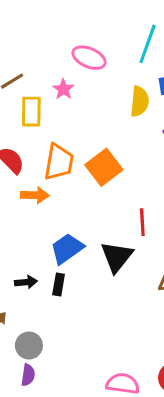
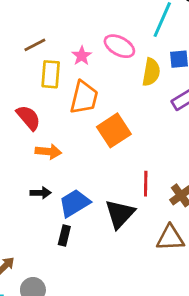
pink ellipse: (89, 58) -> (119, 46), moved
orange trapezoid: (59, 162) -> (84, 97), moved
black arrow: (26, 282) -> (41, 193), moved

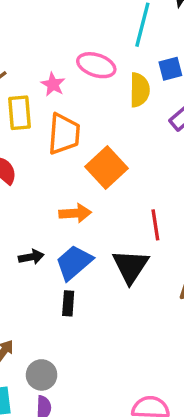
orange arrow: (48, 152) -> (75, 213), moved

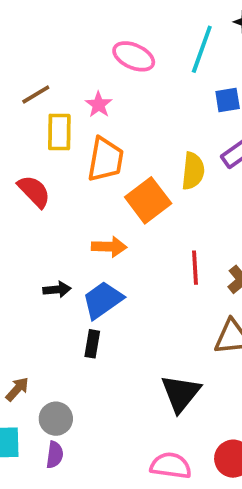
pink ellipse: (96, 65) -> (134, 56), moved
yellow semicircle: (140, 90) -> (193, 171), moved
black triangle: (130, 266) -> (181, 393), moved

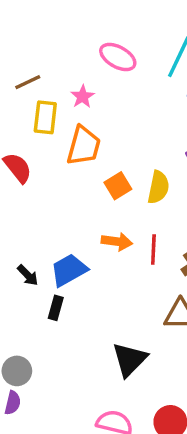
yellow semicircle: (193, 171) -> (158, 187), moved
orange square: (148, 200) -> (118, 186), size x0.7
orange arrow: (109, 247) -> (117, 242), moved
black arrow: (57, 290) -> (28, 275), moved, turned 45

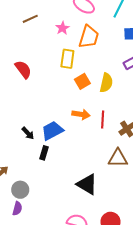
yellow rectangle: (45, 117) -> (67, 59), moved
orange trapezoid: (84, 146) -> (89, 37), moved
black triangle: (130, 359) -> (87, 184), turned -45

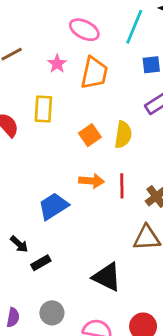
yellow rectangle: (67, 59) -> (43, 109), moved
black arrow: (28, 133) -> (19, 244), moved
black rectangle: (44, 153) -> (41, 263), moved, turned 48
gray circle: (20, 190) -> (52, 313), moved

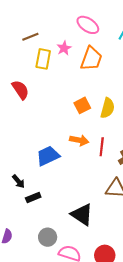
yellow rectangle: (43, 109) -> (43, 59), moved
gray circle: (52, 313) -> (48, 237), moved

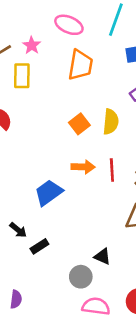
pink star: (64, 48) -> (32, 45), moved
black triangle: (82, 214) -> (102, 257), size x0.6
gray circle: (48, 237) -> (81, 277), moved

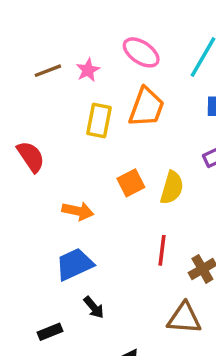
yellow rectangle: (22, 76) -> (99, 121), moved
orange arrow: (83, 167) -> (78, 211), moved
black arrow: (18, 230) -> (94, 307), moved

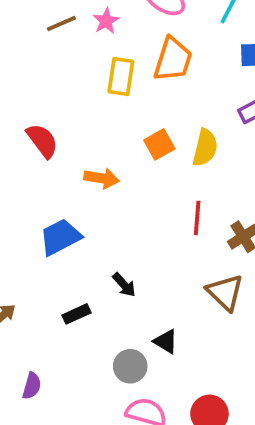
red semicircle: (31, 157) -> (42, 141), moved
blue trapezoid: (75, 264) -> (60, 237), moved
brown triangle: (184, 318) -> (225, 292), turned 42

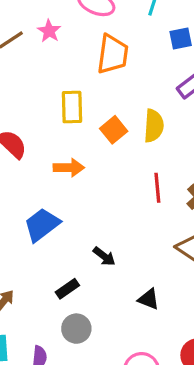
yellow rectangle: (121, 77) -> (72, 107), moved
gray circle: (130, 366) -> (76, 329), moved

